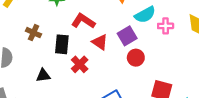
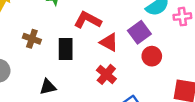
red cross: (80, 64) -> (106, 74), moved

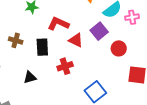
red circle: (152, 56) -> (119, 48), moved
red cross: (106, 74) -> (65, 66), moved, turned 35

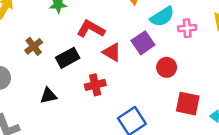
brown cross: (16, 40) -> (34, 46), turned 32
black rectangle: (42, 47) -> (68, 58), turned 60

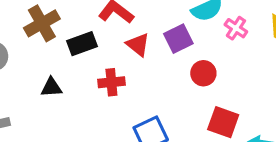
pink cross: (187, 28) -> (236, 28), turned 30
brown cross: (34, 46) -> (42, 23), size x1.5

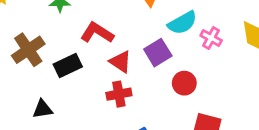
red cross: (111, 82) -> (119, 94), moved

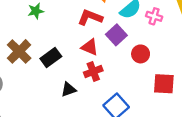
red L-shape: (97, 33) -> (90, 17), moved
black triangle: (43, 109) -> (69, 89), moved

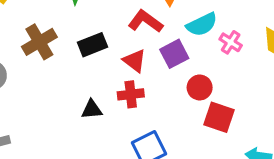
black rectangle: (51, 58) -> (93, 45), moved
red square: (164, 84) -> (219, 117), moved

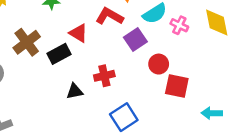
black rectangle: (93, 45) -> (59, 54), moved
red triangle: (134, 61) -> (78, 33), moved

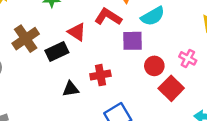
pink cross: (179, 25) -> (188, 58), moved
purple square: (135, 39) -> (133, 41), turned 30
red square: (177, 86) -> (171, 88), turned 30

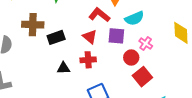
red triangle: (77, 32) -> (90, 37), moved
brown cross: (26, 39) -> (33, 25), turned 30
pink cross: (188, 58) -> (146, 44), moved

